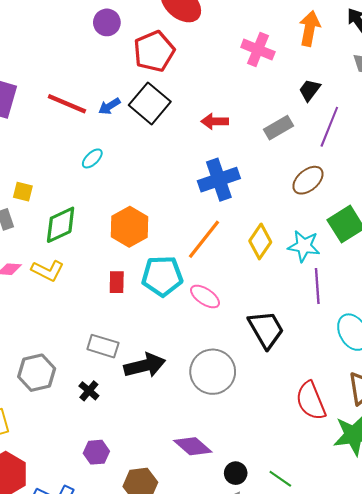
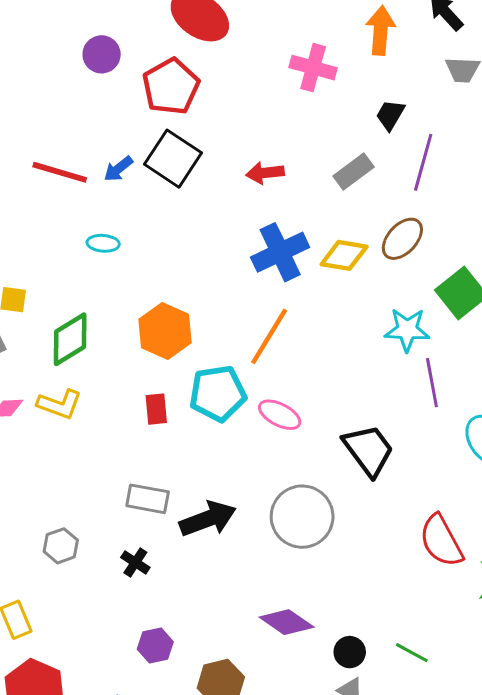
cyan ellipse: (92, 158) -> (103, 243), turned 55
yellow diamond: (260, 241) -> (344, 255), moved, turned 72
gray hexagon: (37, 373) -> (61, 546), size x0.7

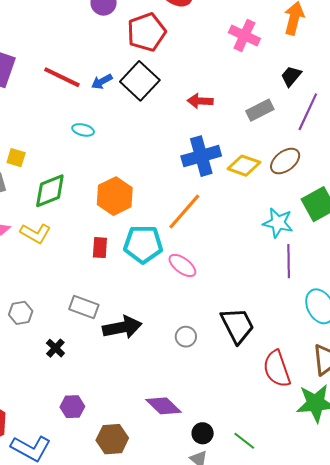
black trapezoid: (369, 450) -> (237, 325), moved
gray circle: (302, 517) -> (186, 337), size x0.5
gray hexagon: (61, 546) -> (21, 313), moved
black cross: (135, 562) -> (55, 348), moved

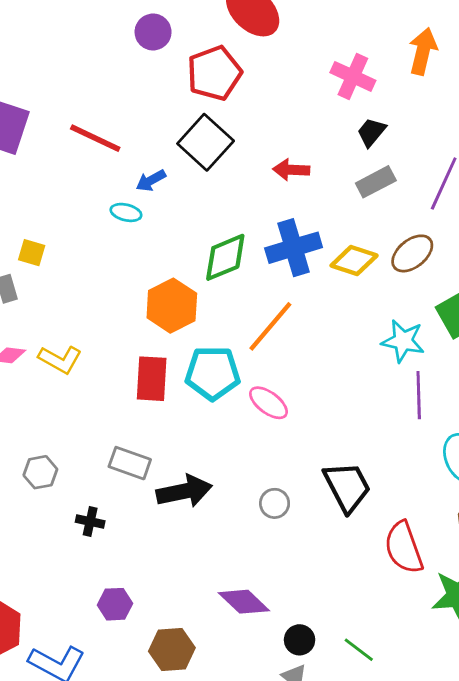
black trapezoid: (291, 76) -> (371, 132), moved
blue arrow: (102, 82) -> (151, 181), moved
green diamond: (50, 191) -> (225, 257), moved
red rectangle: (100, 248) -> (152, 379), size x1.5
black cross: (55, 348) -> (90, 522), turned -30

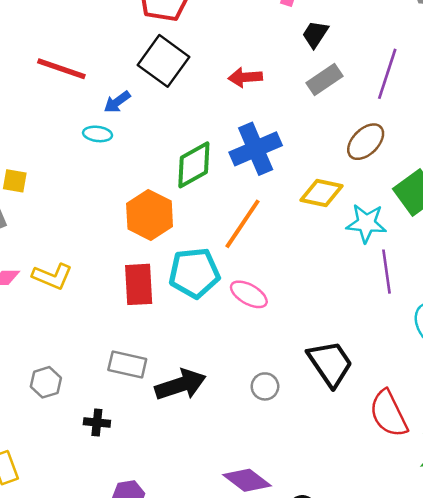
yellow diamond: (354, 260) -> (321, 193), moved

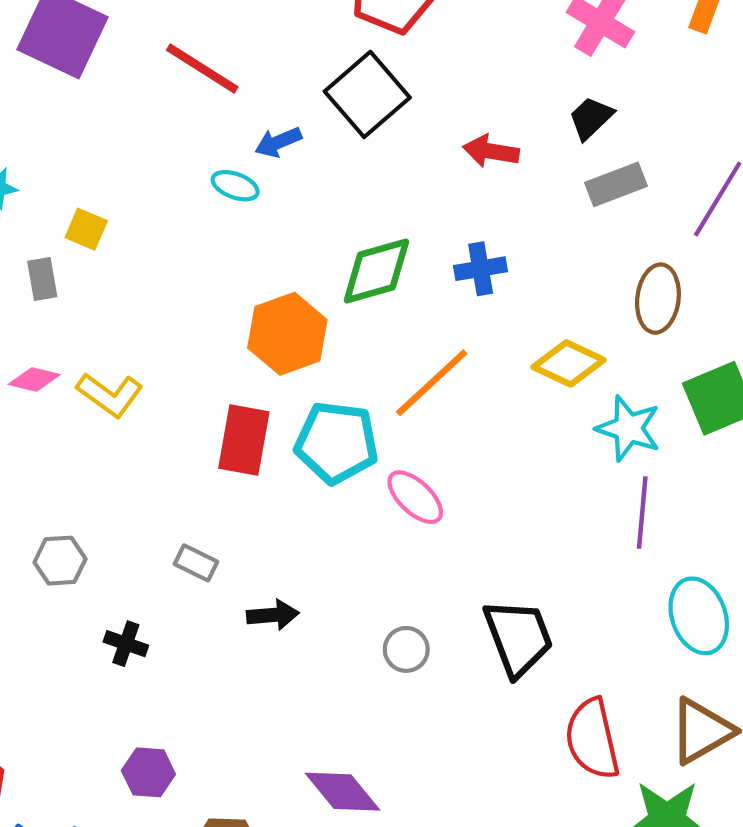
black trapezoid: (315, 34) -> (591, 118), moved
brown ellipse: (366, 142) -> (658, 299), turned -51
blue cross: (256, 149) -> (481, 269), size x0.6
gray rectangle: (127, 364) -> (196, 563), size x0.7
black arrow: (181, 385) -> (273, 615), size x0.6

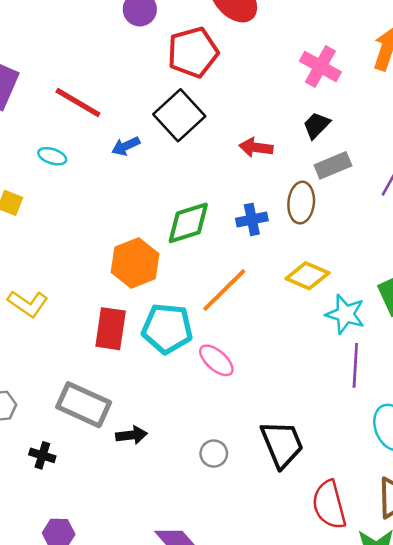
cyan ellipse: (235, 186) -> (52, 156), moved
brown ellipse: (658, 299) -> (301, 203), moved
gray rectangle: (196, 563) -> (84, 405), size x2.0

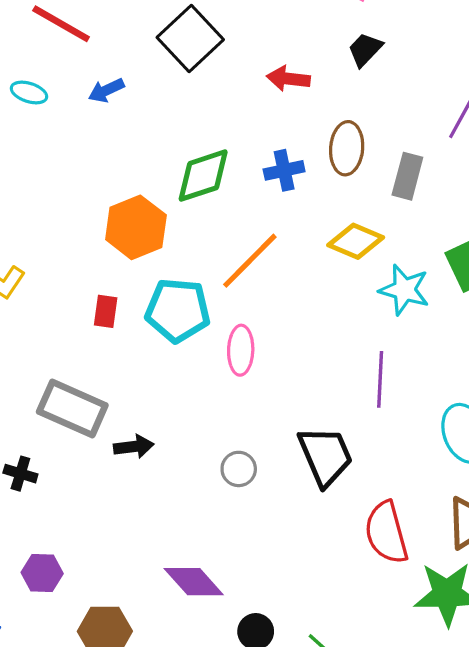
blue arrow: (126, 146) -> (106, 90), moved
gray rectangle: (333, 165) -> (407, 176), moved, turned -52
red rectangle: (111, 329) -> (106, 311), size x0.6
pink ellipse: (216, 360) -> (241, 350), turned 51
purple line: (355, 365) -> (380, 379), moved

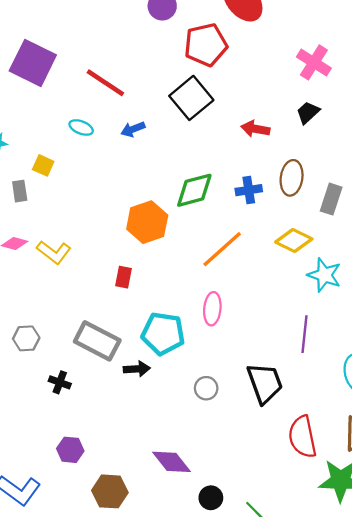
cyan pentagon: (178, 310) -> (163, 334), moved

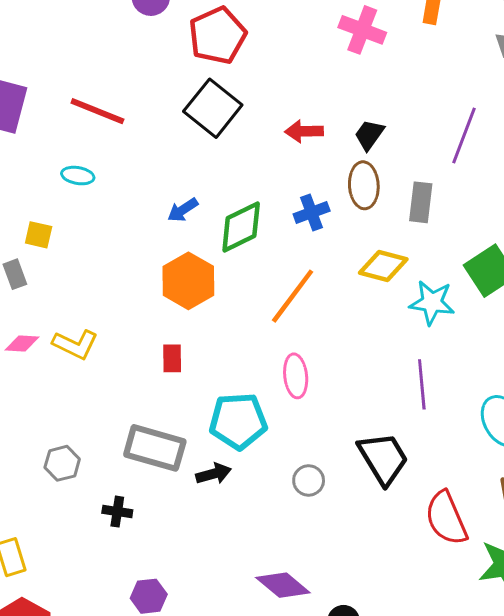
black trapezoid: (308, 113) -> (369, 135), moved
blue arrow: (133, 129) -> (183, 210), moved

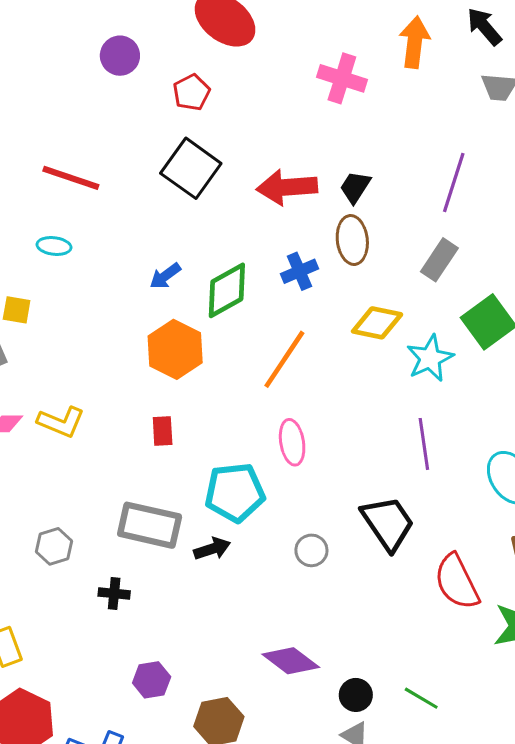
red pentagon: (217, 35) -> (191, 92), size x0.6
red arrow: (304, 131) -> (287, 187), size x1.5
gray rectangle: (421, 202) -> (439, 260), moved, turned 30
cyan star: (432, 303) -> (430, 358), turned -30

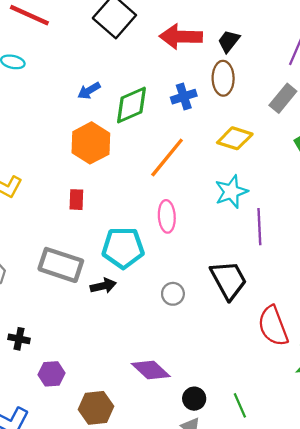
cyan star: (430, 358) -> (231, 192), moved
black cross: (114, 593) -> (19, 339), moved
green line: (421, 698) -> (240, 405), turned 30

